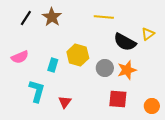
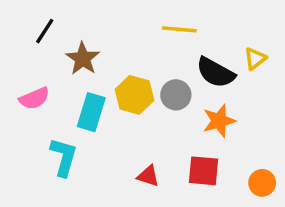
brown star: (52, 17) -> (83, 59), moved
cyan rectangle: (53, 65) -> (91, 112), size x1.5
gray circle: (105, 68) -> (176, 95), moved
red triangle: (65, 102) -> (148, 176), moved, turned -48

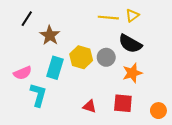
yellow triangle: (255, 59) -> (132, 15), moved
pink semicircle: (34, 98) -> (23, 73), moved

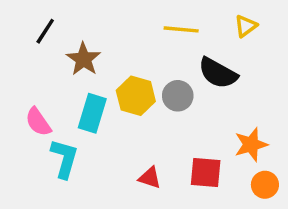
yellow triangle: (132, 15) -> (246, 26), moved
pink semicircle: (23, 73) -> (38, 122), turned 78
orange star: (132, 73) -> (251, 145), moved

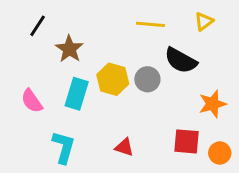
orange star: (251, 145) -> (213, 104), moved
cyan L-shape: (64, 159) -> (64, 147), moved
red square: (206, 173) -> (186, 141), moved

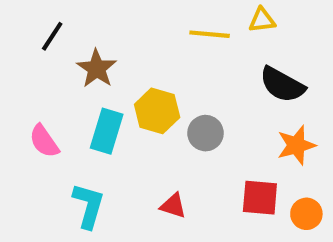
yellow triangle: (204, 21) -> (262, 20), moved, turned 30
black semicircle: (181, 60) -> (282, 85), moved
gray circle: (147, 79) -> (206, 133), moved

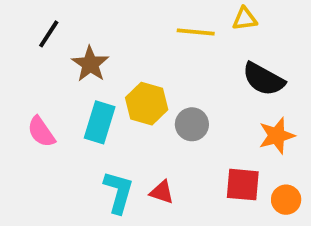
cyan L-shape: (88, 206) -> (118, 192), moved

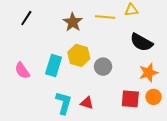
brown star: (90, 64) -> (73, 22), moved
orange circle: (286, 200) -> (154, 97), moved

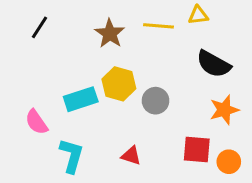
cyan rectangle: (54, 66) -> (81, 99), turned 55
pink semicircle: (22, 71) -> (36, 122), moved
orange circle: (154, 97) -> (229, 162), moved
cyan L-shape: (64, 103) -> (72, 156), moved

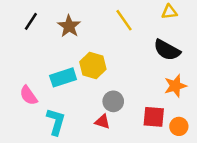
yellow triangle: (198, 15) -> (169, 12), moved
yellow line: (159, 26) -> (124, 20), turned 50
brown star: (110, 33) -> (69, 26), moved
gray circle: (156, 101) -> (113, 101), moved

